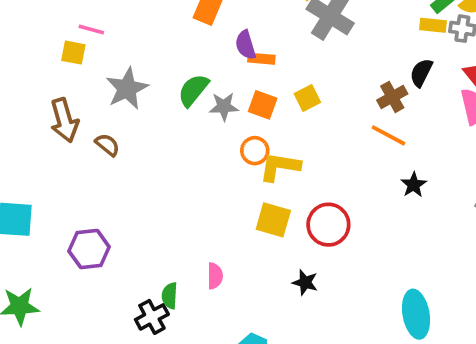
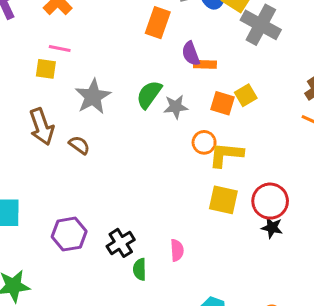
orange square: (263, 105) -> (222, 103), moved
black star: (305, 282) -> (272, 228), moved
black cross: (152, 317) -> (121, 243), moved

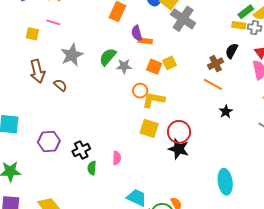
yellow square: (46, 69) -> (32, 34), moved
black star: (272, 228) -> (179, 149), size x1.5

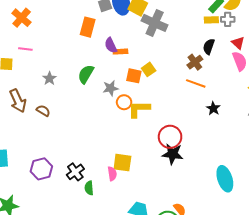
gray star: (72, 55) -> (49, 78), size x0.6
gray star: (124, 66) -> (111, 88), moved
yellow square: (149, 128) -> (122, 163), moved

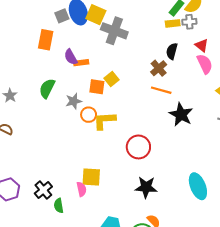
black star: (213, 108) -> (181, 115), size x1.6
black star: (173, 154) -> (146, 187), moved

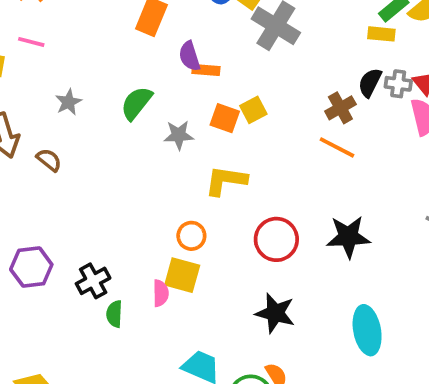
gray cross: (189, 22) -> (398, 84), moved
orange circle: (89, 115) -> (191, 236), moved
black star: (181, 115) -> (348, 237), moved, turned 30

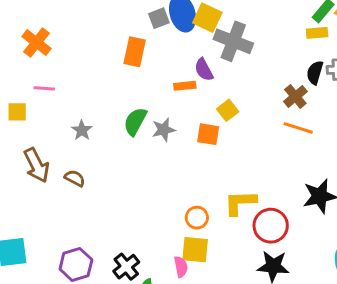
purple semicircle: (189, 56) -> (204, 70), moved
orange square: (225, 118) -> (208, 134), moved
gray star: (179, 135) -> (164, 130), moved
yellow L-shape: (226, 181) -> (240, 203), moved
red circle: (276, 239) -> (271, 226), moved

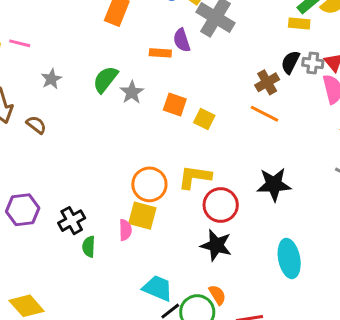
pink line: (44, 88) -> (20, 43), moved
yellow square: (228, 110) -> (204, 119), moved, turned -36
gray star: (164, 130) -> (132, 92), turned -30
orange circle: (197, 218) -> (149, 184), size x1.5

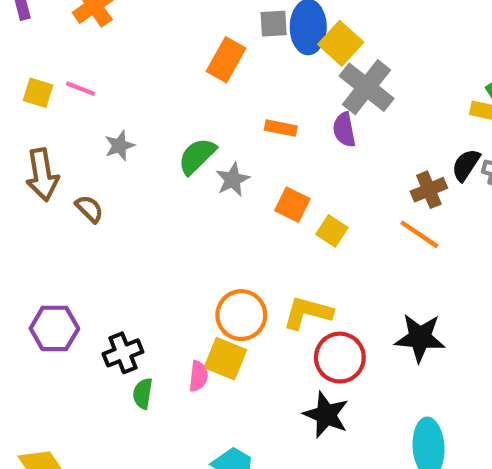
purple semicircle: (182, 40) -> (344, 130), moved

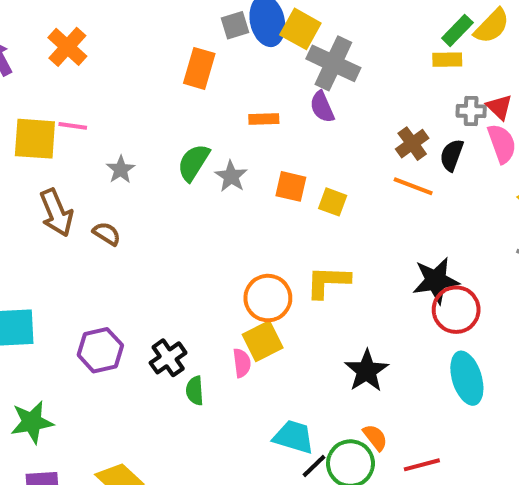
yellow square: (38, 93) -> (35, 139), size x1.6
black semicircle: (466, 165) -> (452, 155), moved
red circle: (340, 358) -> (456, 310), moved
yellow square: (225, 359) -> (263, 341), turned -36
black star: (326, 415) -> (367, 371), turned 30

